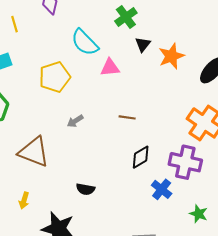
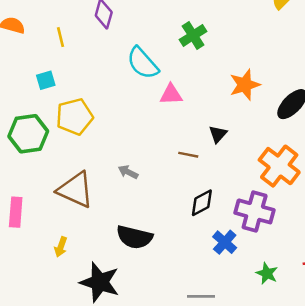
black triangle: (143, 44) -> (218, 134), moved
yellow pentagon: (55, 77) -> (75, 117), moved
gray arrow: (75, 121) -> (128, 172), moved, turned 56
black semicircle: (85, 189) -> (134, 237), size x1.6

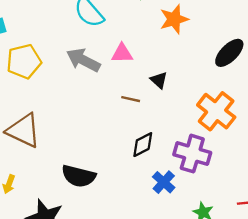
orange star: (245, 85) -> (174, 19), moved
pink triangle: (171, 94) -> (122, 53), moved
black triangle: (218, 134) -> (159, 80), turned -30
gray arrow: (128, 172) -> (83, 60), moved, size x1.8

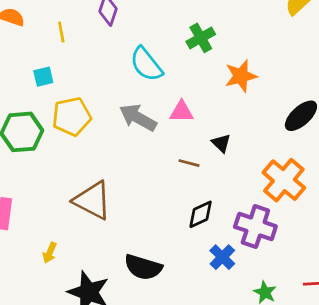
brown triangle: (24, 131) -> (93, 200), moved
black semicircle: (79, 176) -> (143, 267), moved

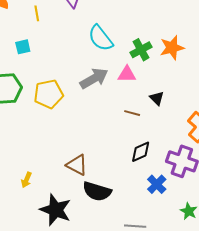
green cross: (201, 38) -> (141, 50), moved
yellow pentagon: (72, 117) -> (48, 94), moved
gray arrow: (138, 118) -> (94, 78), turned 120
brown triangle: (93, 200) -> (77, 165), moved, size x0.7

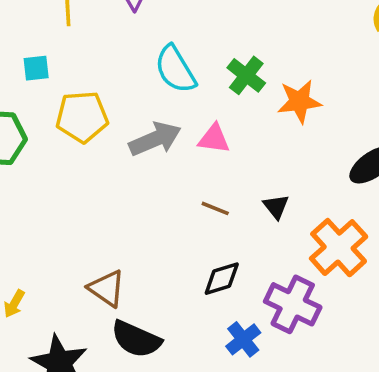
green cross: (141, 50) -> (246, 75), moved, turned -30
yellow pentagon: (48, 94) -> (82, 117), moved
black triangle: (157, 98) -> (276, 207), moved

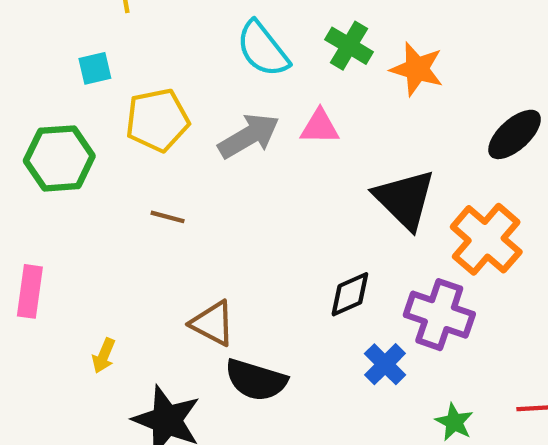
orange star: (299, 101) -> (417, 69), turned 30
black triangle: (276, 207) -> (405, 199), size x2.0
brown line: (215, 208) -> (168, 217), moved

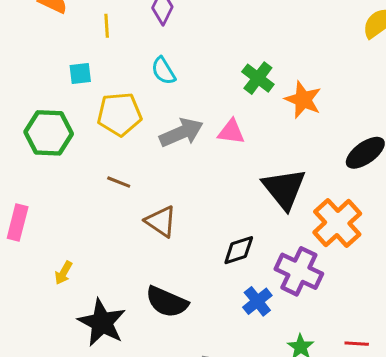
cyan semicircle: (263, 49) -> (163, 71), moved, size x0.7
brown triangle: (213, 323) -> (161, 221), moved

